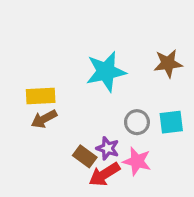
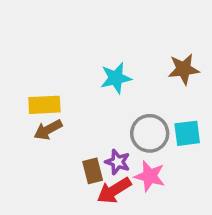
cyan star: (106, 72) -> (116, 78), size x0.7
gray circle: (137, 122) -> (150, 133), size x1.4
brown rectangle: (85, 156) -> (93, 171), turned 40

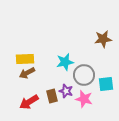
cyan star: (116, 78) -> (65, 62), moved
cyan square: (187, 133) -> (106, 84), moved
red arrow: (114, 190) -> (29, 102), moved

